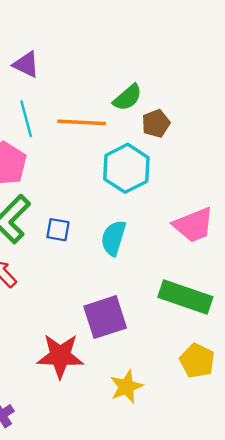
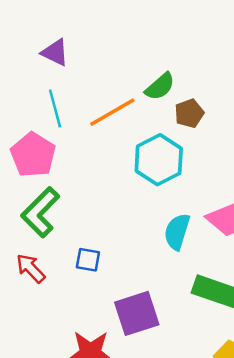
orange line: (82, 122) -> (112, 112), turned -33
blue square: (58, 230) -> (88, 260), moved
cyan semicircle: (113, 238) -> (177, 232), moved

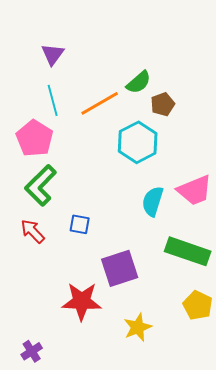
purple triangle: (55, 52) -> (53, 54), turned 40

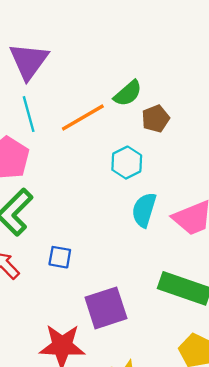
purple triangle: (53, 54) -> (29, 61), size x1.5
cyan hexagon: (138, 142) -> (127, 163), size x0.7
cyan semicircle: (153, 201) -> (144, 210), moved

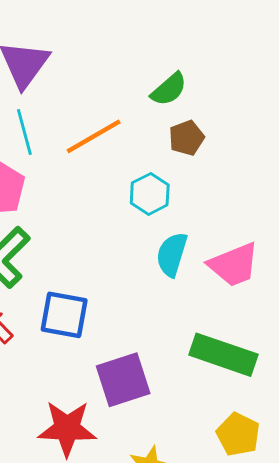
green semicircle: (128, 93) -> (169, 89), moved
blue square: (60, 257) -> (64, 315), size x1.6

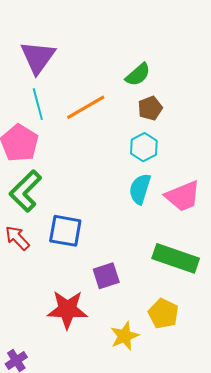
cyan hexagon: (150, 194) -> (144, 147), moved
purple square: (123, 380) -> (106, 276), size x0.7
yellow pentagon: (238, 434) -> (163, 314), moved

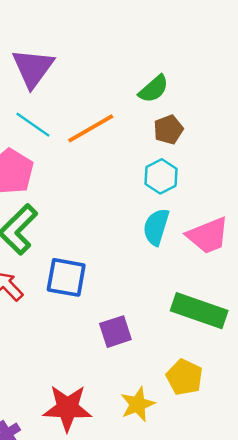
cyan line: (38, 104) -> (33, 125), turned -40
red star: (67, 309) -> (67, 408), moved

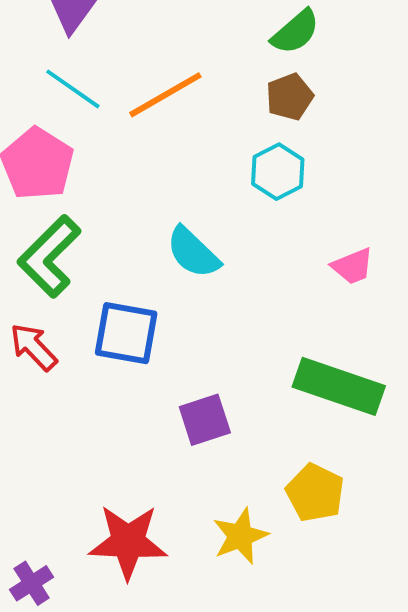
green semicircle: (154, 89) -> (295, 32), moved
cyan semicircle: (156, 227) -> (193, 252), moved, turned -63
pink trapezoid: (208, 236) -> (353, 266), size x0.6

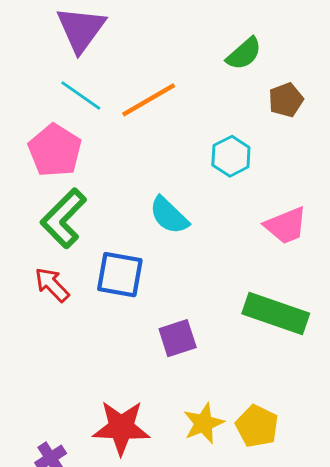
brown pentagon: (290, 97) -> (286, 100), moved
pink trapezoid: (353, 266) -> (286, 225), size x1.4
yellow pentagon: (315, 493) -> (257, 426), moved

